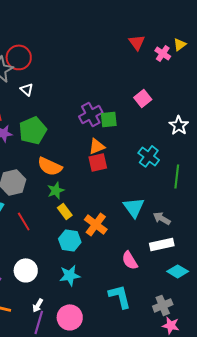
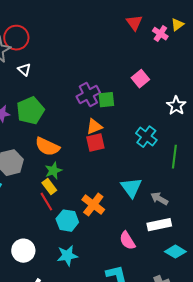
yellow rectangle: (65, 211) -> (49, 187), moved
red line: (24, 221) -> (46, 202), moved

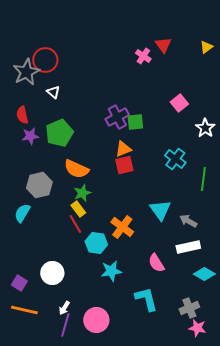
pink cross: (160, 34) -> (143, 56), moved
pink square: (140, 79) -> (179, 103), moved
cyan star: (67, 256) -> (111, 271), moved

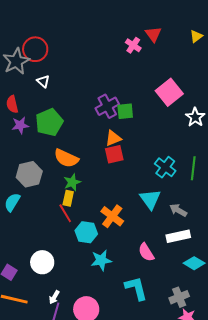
pink square: (179, 103) -> (169, 92), size x1.5
cyan cross: (175, 159) -> (165, 167), moved
yellow rectangle: (78, 209) -> (68, 198), turned 49

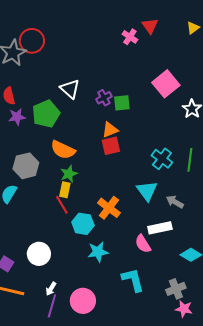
white triangle: (43, 81) -> (70, 89), moved, size x1.5
purple cross: (107, 106) -> (104, 98), size x0.7
white rectangle: (178, 236) -> (160, 228), moved

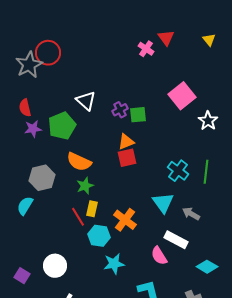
yellow triangle: (193, 28) -> (209, 40), turned -32
yellow rectangle: (65, 190) -> (92, 209), moved
white rectangle: (160, 228) -> (176, 240), turned 40

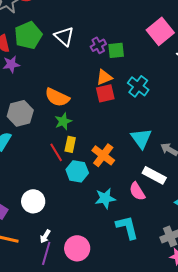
green pentagon: (62, 126) -> (28, 35), moved
cyan cross: (178, 171) -> (138, 86), moved
cyan star: (114, 264) -> (105, 198), moved

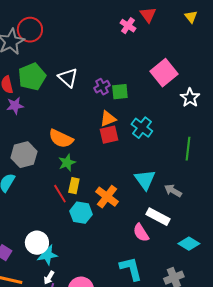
cyan star: (105, 198) -> (47, 255), moved

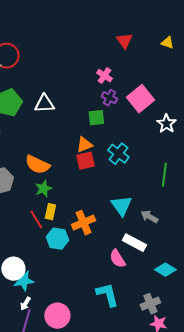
yellow triangle: (191, 17) -> (167, 43), turned -32
pink cross: (128, 26) -> (104, 76), moved
white triangle: (68, 78) -> (44, 104), turned -45
purple cross: (102, 87) -> (109, 98), moved, turned -35
orange cross: (107, 197) -> (83, 223), turned 30

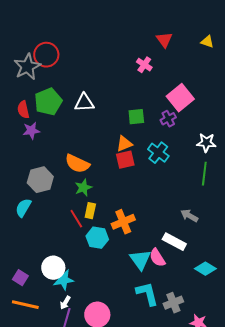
pink cross: (104, 76) -> (144, 65), moved
purple cross: (109, 98) -> (168, 119), moved, turned 35
white star: (166, 124) -> (206, 143), moved, turned -30
cyan triangle: (121, 206) -> (140, 260), moved
gray cross: (150, 304) -> (173, 303), moved

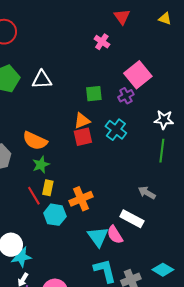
cyan diamond: (205, 269) -> (163, 270), moved

